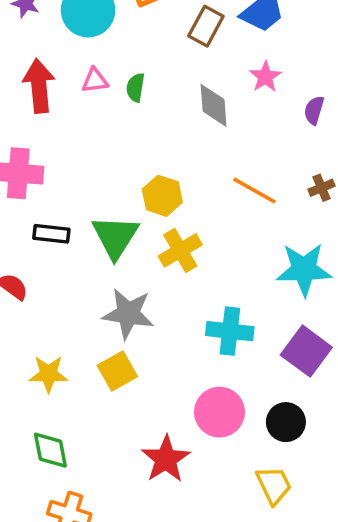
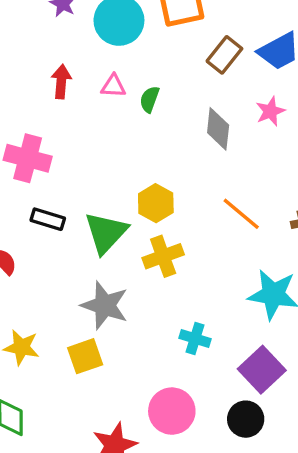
red arrow: (39, 86) -> (61, 82), size x0.7
cyan cross: (230, 331) -> (195, 339), size x0.7
black circle: (286, 422) -> (246, 419), moved

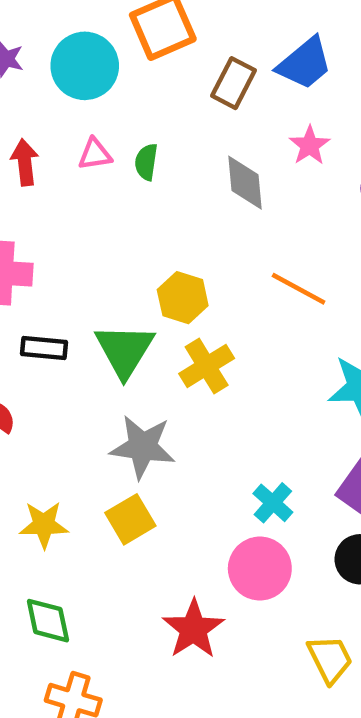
cyan cross: (195, 339) -> (273, 503), moved, turned 36

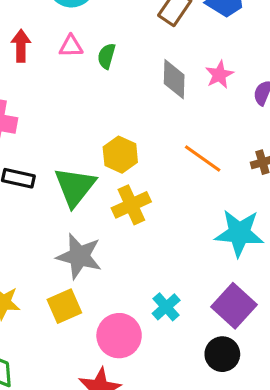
pink star: (310, 145) -> (219, 75), moved
pink circle: (260, 569) -> (119, 336), moved

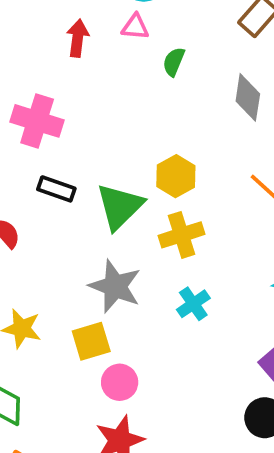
pink triangle: (71, 46) -> (135, 27), moved
cyan cross: (166, 307) -> (193, 304), moved
pink circle: (119, 336) -> (120, 382), moved, size x0.7

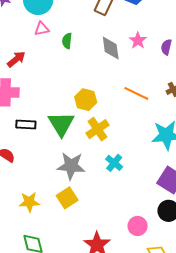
red arrow: (78, 38) -> (16, 59), moved, turned 60
pink circle: (120, 382) -> (138, 226), moved

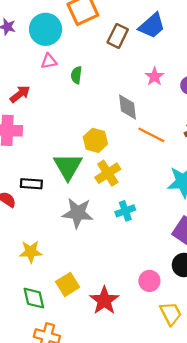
gray diamond: (111, 48) -> (128, 107), moved
black rectangle: (26, 125) -> (31, 184), moved
cyan cross: (114, 163) -> (125, 211), turned 30
yellow square: (67, 198) -> (68, 284), moved

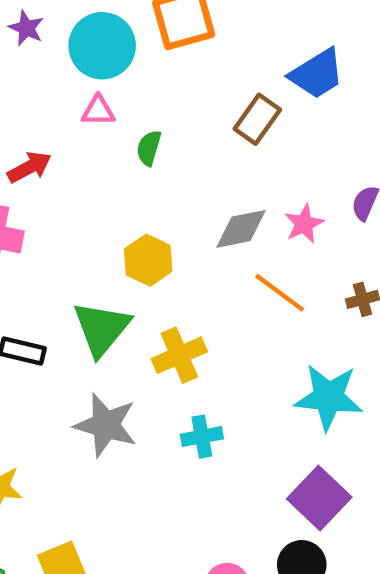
brown rectangle: (118, 36) -> (257, 119), moved
pink star: (154, 77) -> (304, 224), moved
gray diamond: (128, 107) -> (241, 229), turned 76
yellow hexagon: (95, 140) -> (148, 260), moved

